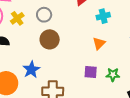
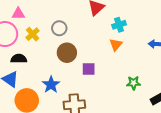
orange triangle: (99, 43) -> (116, 45), moved
purple square: (91, 72) -> (89, 69), moved

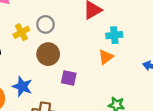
yellow cross: (33, 34) -> (21, 32), moved
blue star: (51, 85) -> (22, 86), turned -30

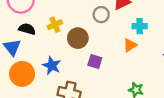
gray circle: (45, 24) -> (101, 15), moved
yellow cross: (21, 32) -> (55, 25), moved

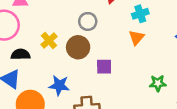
gray circle: (101, 15) -> (88, 21), moved

